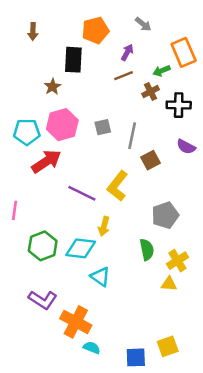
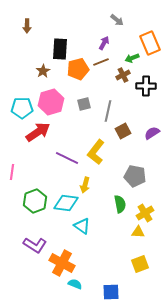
orange pentagon: (95, 30) -> (78, 69), moved
purple semicircle: (186, 147) -> (152, 133), moved, turned 119
gray pentagon: (165, 215) -> (135, 176), turned 30
yellow square: (168, 346) -> (140, 264), moved

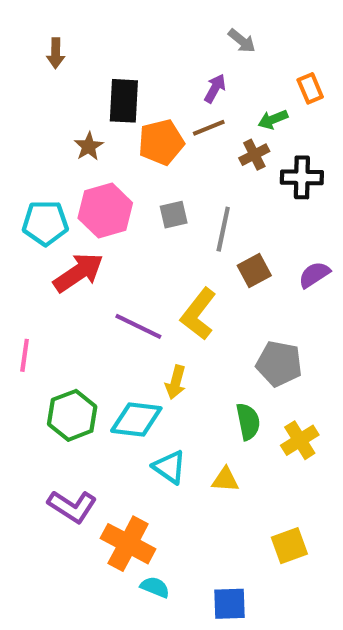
orange rectangle: (150, 43) -> (310, 88), size x0.6
yellow triangle: (138, 232) -> (225, 480), moved

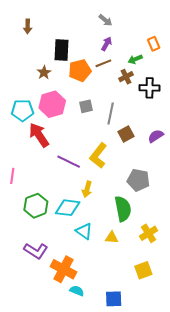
gray arrow: (242, 41) -> (105, 20), moved
red arrow: (78, 273) -> (39, 135), turned -90
green semicircle: (248, 422) -> (123, 209), size x1.4
yellow cross: (300, 440) -> (149, 233), moved

